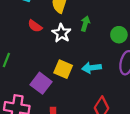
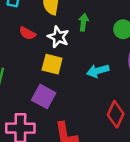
yellow square: (63, 69) -> (52, 64), moved

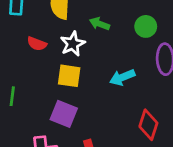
green arrow: (83, 22) -> (100, 24), turned -70
white star: (58, 37) -> (73, 44), turned 30

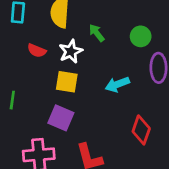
green arrow: (100, 24) -> (97, 33), turned 30

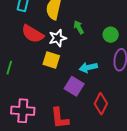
red semicircle: (37, 51) -> (33, 34), size x1.6
purple square: (61, 118) -> (74, 86), moved

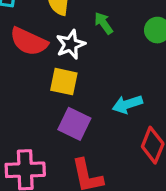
cyan arrow: (88, 67) -> (127, 104), moved
purple square: (74, 86) -> (74, 124), moved

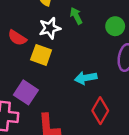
red semicircle: (29, 42) -> (17, 38), moved, size x0.7
purple square: (74, 124) -> (26, 92), moved

